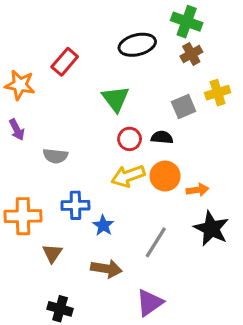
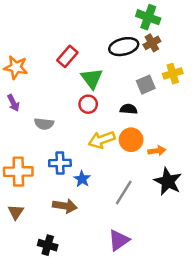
black ellipse: (137, 45) -> (124, 47), moved
red rectangle: (65, 62) -> (67, 56), moved
red circle: (130, 139) -> (88, 104), moved
brown triangle: (52, 253) -> (16, 212), moved
brown arrow: (106, 269) -> (65, 206), moved

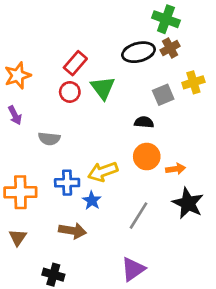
orange star: (16, 67) -> (18, 75), turned -30
red circle: (88, 104) -> (70, 92), moved
yellow arrow: (102, 140) -> (103, 172), moved

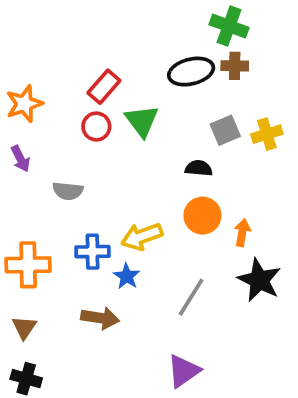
brown cross: (170, 48) -> (235, 66), turned 30
yellow cross: (193, 82) -> (267, 134), moved
orange arrow: (176, 169) -> (242, 233), turned -72
black cross: (53, 275) -> (26, 379), moved

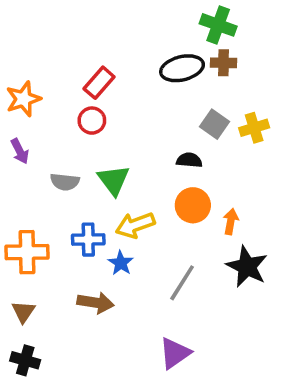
green triangle: (142, 121) -> (114, 180), moved
gray square: (225, 130) -> (214, 124), turned -32

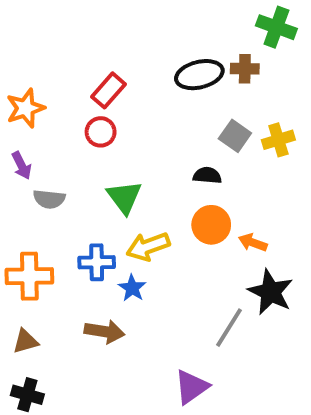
green cross: (218, 25) -> (276, 27), moved
gray semicircle: (65, 182) -> (49, 199), moved
orange arrow: (231, 222) -> (253, 243), turned -80
gray line: (182, 283) -> (229, 328), moved
brown triangle: (23, 312) -> (25, 341), turned 40

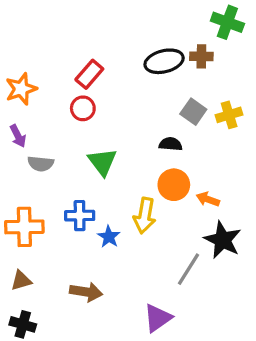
yellow arrow: (148, 247) -> (145, 216), moved, turned -60
brown arrow: (105, 331) -> (86, 292), moved

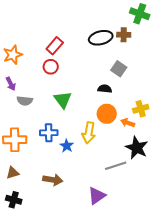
yellow cross: (229, 115) -> (141, 109), moved
gray line: (188, 269) -> (116, 166), turned 40

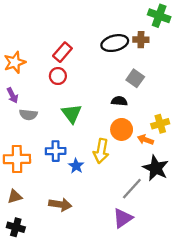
gray line: (116, 166) -> (132, 189), turned -30
purple triangle: (97, 196) -> (123, 218), moved

